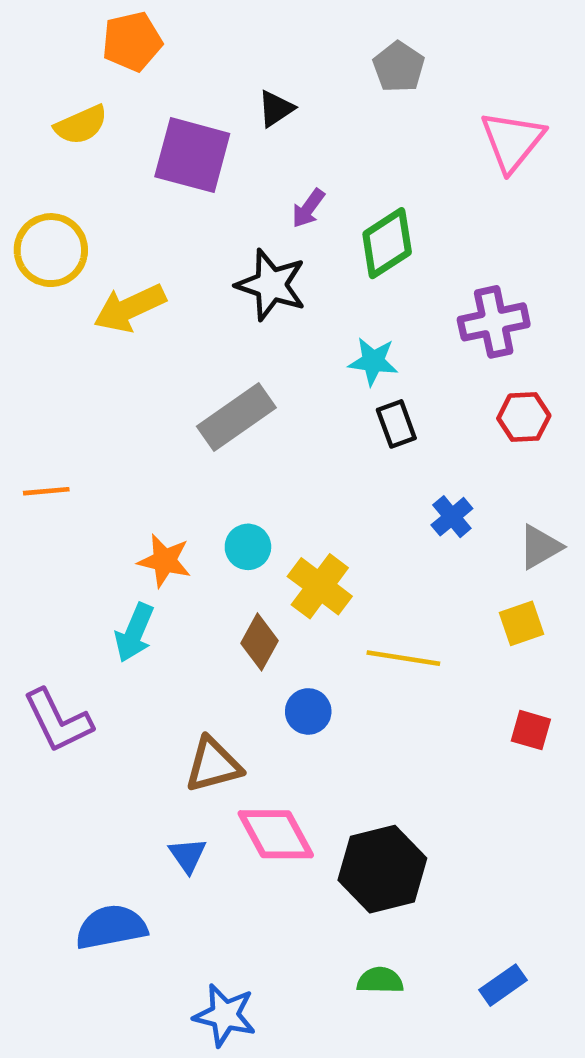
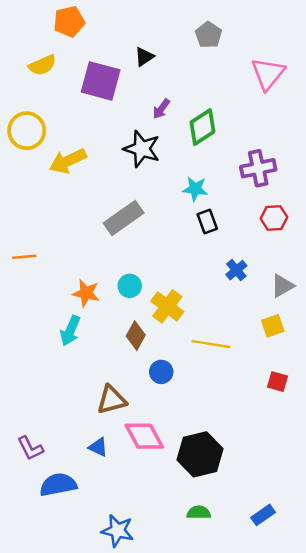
purple L-shape: (58, 721) -> (30, 448), moved, size x0.7
blue triangle: (188, 855) -> (98, 447), turned -30

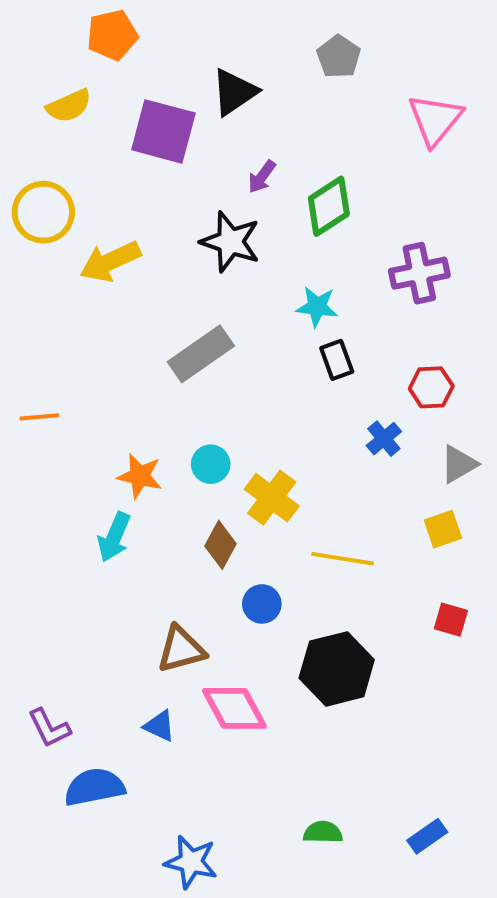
black triangle: (144, 57) -> (234, 92), size x1.5
red hexagon: (274, 218) -> (431, 387), moved
black hexagon: (200, 454) -> (337, 669), moved

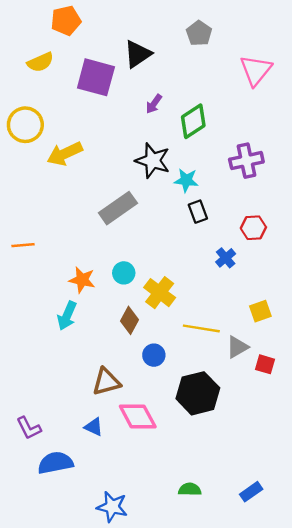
black star: (230, 242) -> (153, 161), moved
gray triangle: (459, 464) -> (237, 347), moved

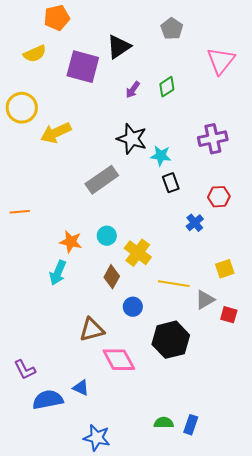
green diamond: (193, 121) -> (167, 87), moved, size x0.7
blue triangle: (94, 427) -> (81, 388), moved
blue rectangle: (251, 492) -> (191, 425), moved, turned -36

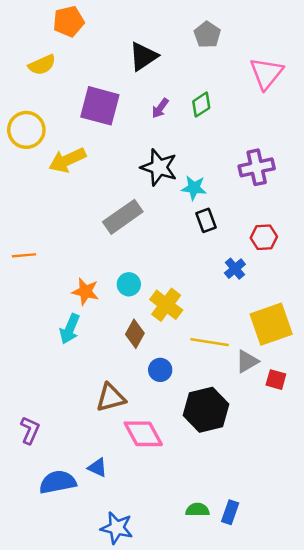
purple square: (83, 67) -> (100, 106), moved
yellow square: (225, 269) -> (271, 324), size x1.8
purple L-shape: (25, 370) -> (30, 430), moved, turned -130

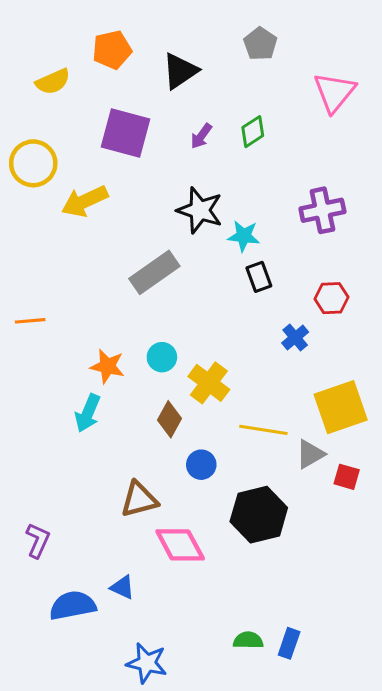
orange pentagon: (69, 21) -> (112, 50), moved

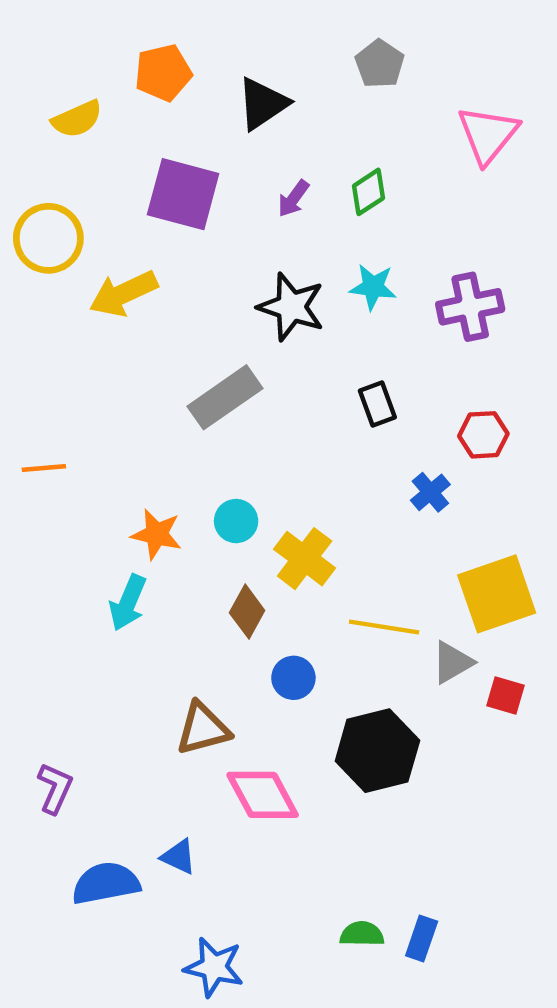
cyan star: (244, 236) -> (373, 287), moved

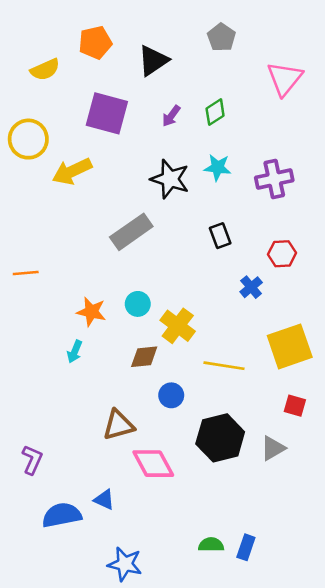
cyan arrow: (128, 603) -> (75, 352), size x0.7
brown diamond: (247, 612) -> (144, 357), turned 56
gray triangle: (452, 662) -> (273, 448), moved

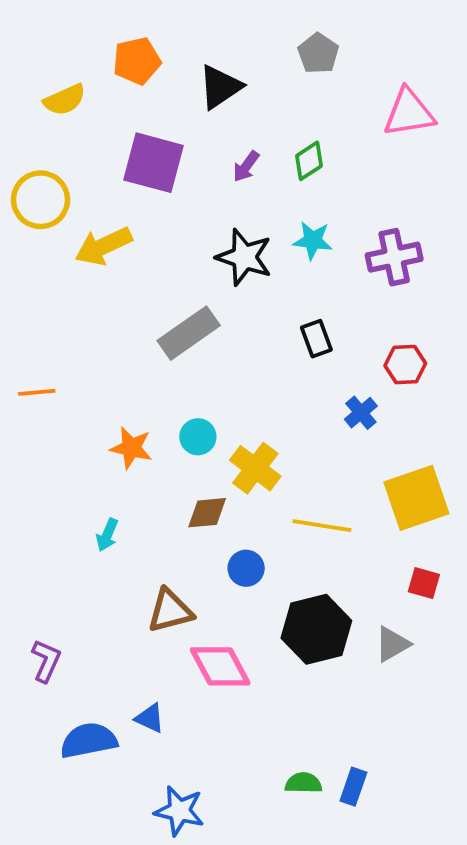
pink triangle: (285, 79) -> (409, 113), turned 42
cyan arrow: (75, 352) -> (107, 535), moved

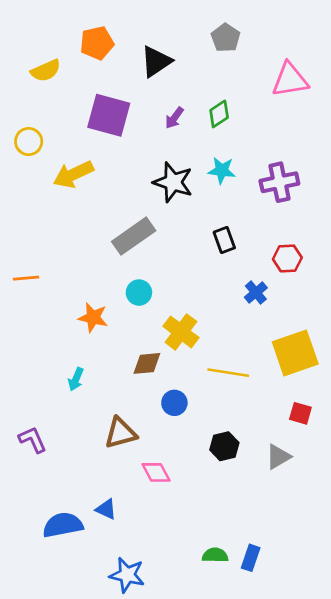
yellow circle: (41, 200) -> (29, 142), size x0.7
cyan circle: (198, 437) -> (139, 293), moved
black hexagon: (316, 629) -> (224, 446), size x0.6
purple L-shape: (46, 661) -> (33, 440), moved, turned -48
pink diamond: (220, 666) -> (156, 472), size x0.7

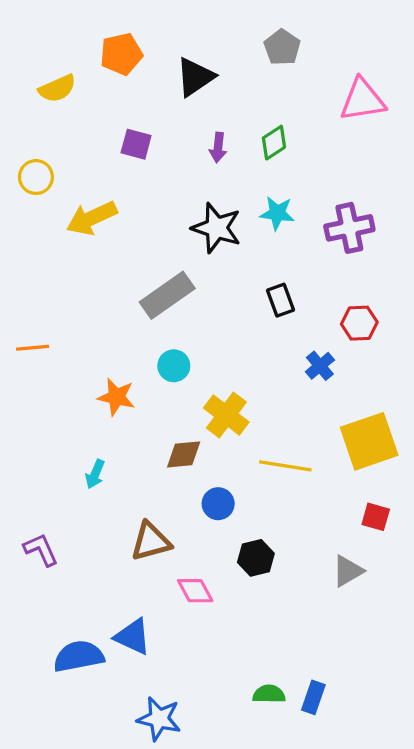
purple square: (109, 115) -> (136, 144), size x0.6
purple arrow: (174, 118) -> (218, 147), turned -30
black hexagon: (224, 446) -> (256, 558), moved
blue triangle: (106, 509) -> (133, 637), size x1.4

